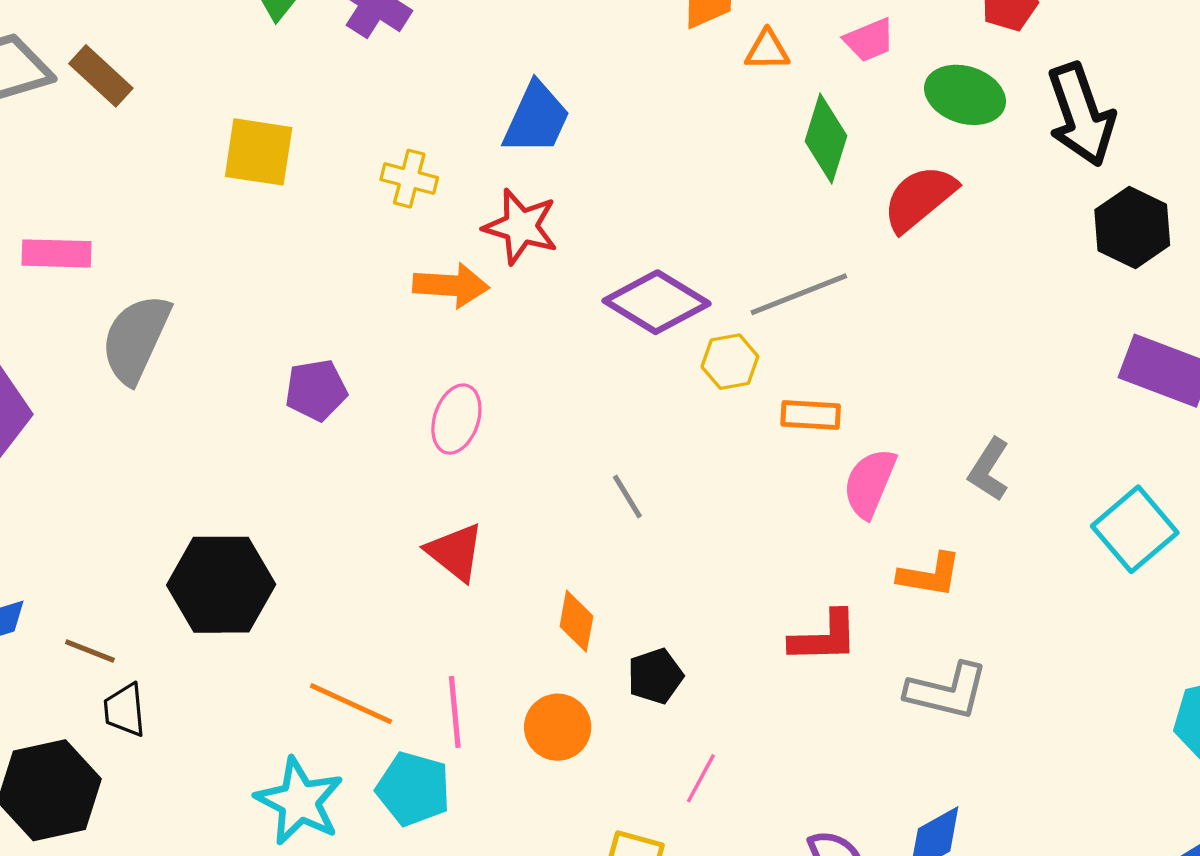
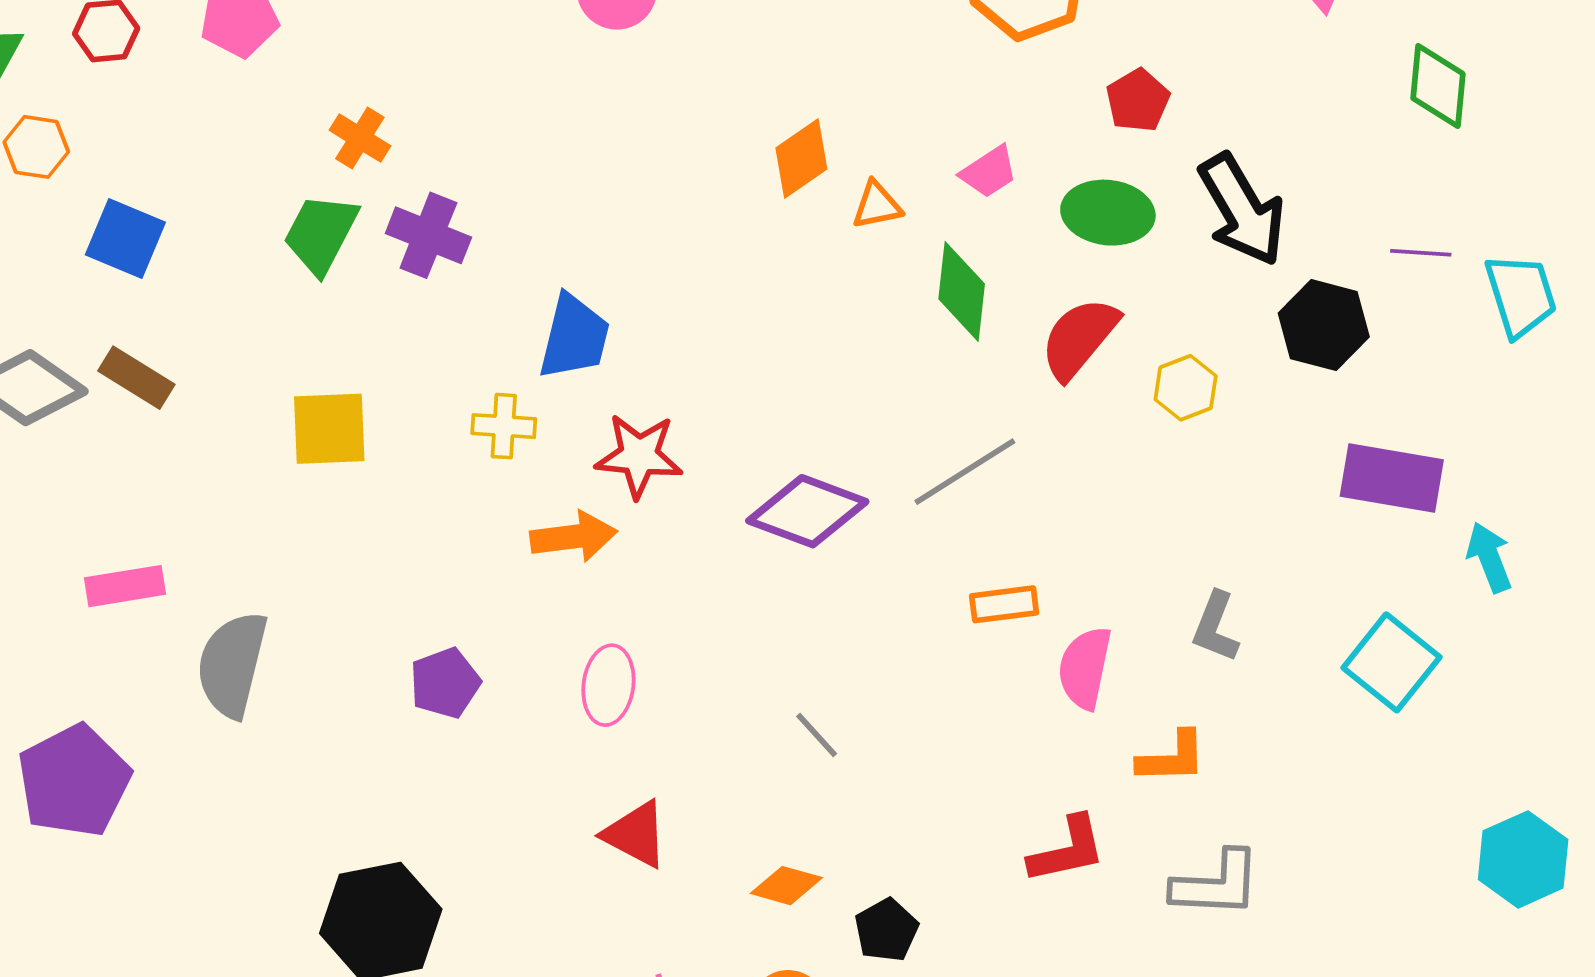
blue trapezoid: (536, 119) -> (574, 337), moved
yellow hexagon: (730, 362) -> (1186, 388), moved
orange diamond: (576, 621) -> (786, 886), turned -74

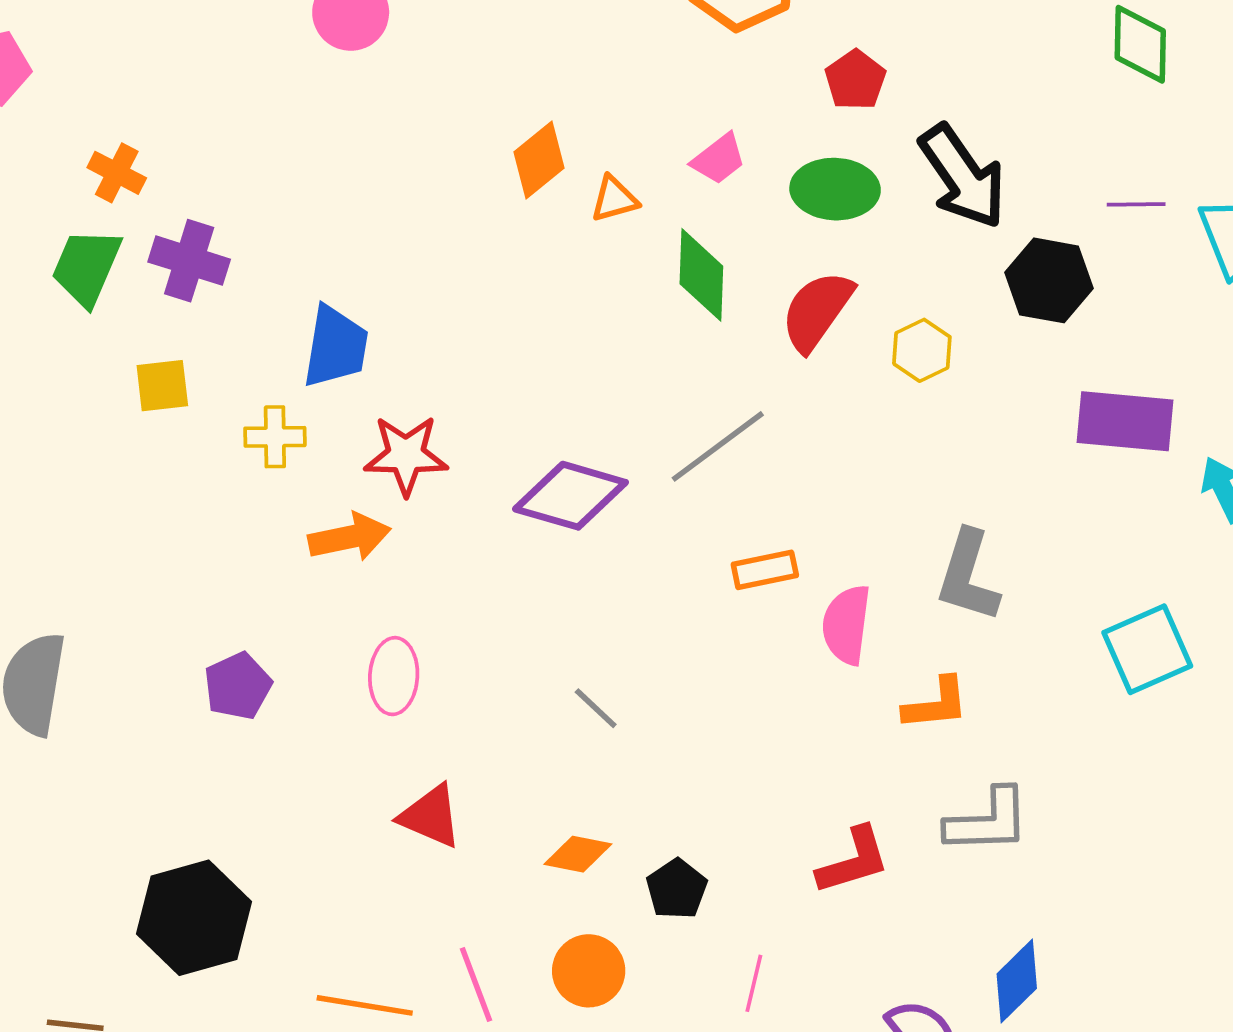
yellow square: (329, 429) -> (162, 386), moved, size x0.7
gray L-shape: (1215, 627) -> (968, 576), size x1.4
cyan square: (1392, 662) -> (1147, 649), moved, turned 32
red L-shape: (1067, 850) -> (853, 861), moved

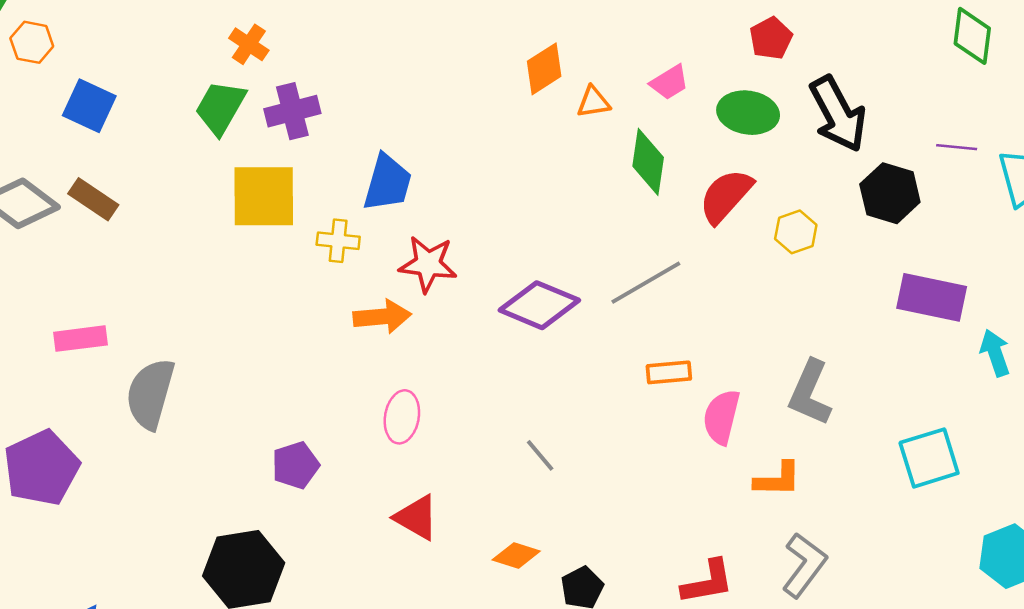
purple cross: (189, 261) -> (292, 111), turned -38
yellow square: (162, 386) -> (264, 196), size x1.8
purple pentagon: (238, 686) -> (295, 465), moved
gray L-shape: (988, 821) -> (804, 565), turned -58

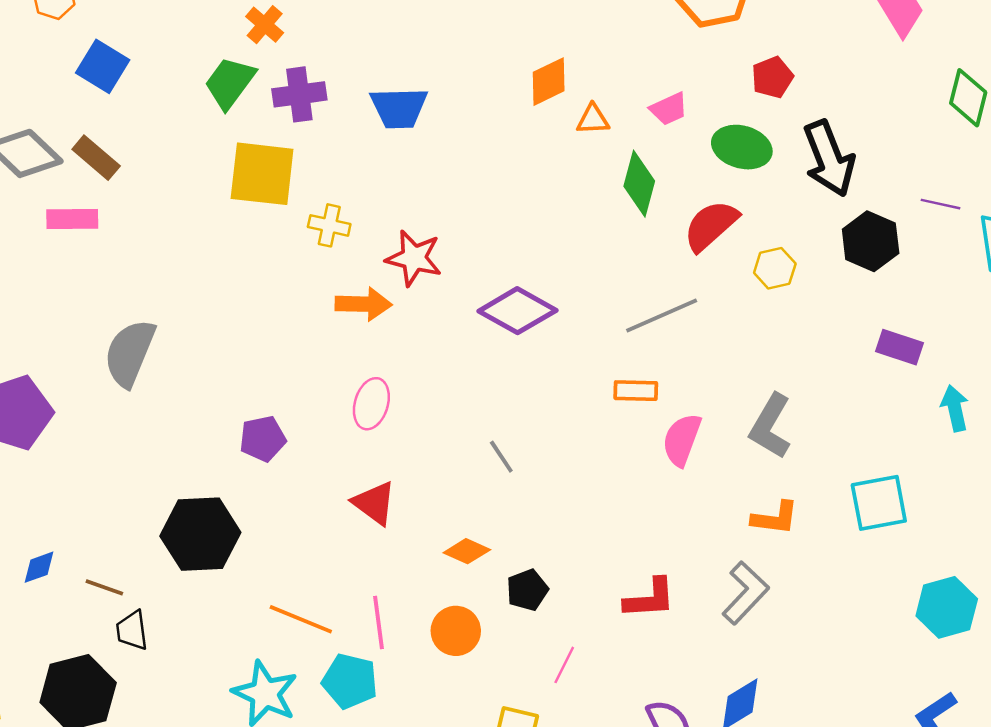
blue trapezoid: (388, 183) -> (399, 108), moved, turned 66
gray line: (646, 283) -> (662, 315), moved
purple rectangle: (932, 297) -> (899, 347), size x0.7
pink rectangle: (81, 339) -> (72, 219), moved
orange L-shape: (778, 479) -> (775, 518), moved

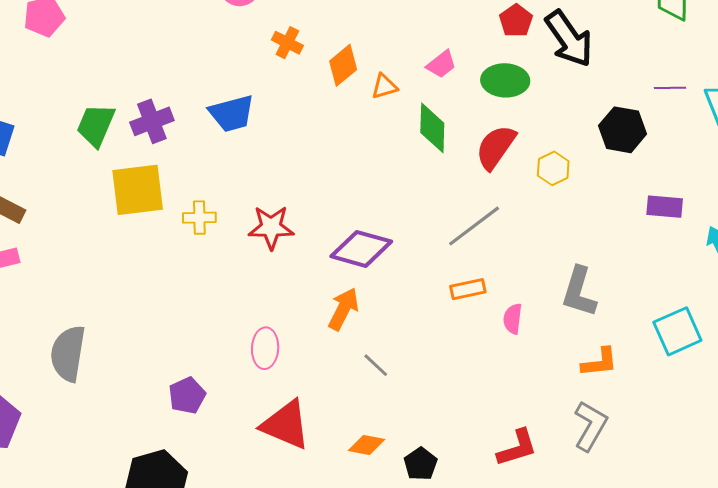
orange cross: (265, 25) -> (287, 43), moved
black arrow: (829, 159) -> (569, 39), moved
orange arrow: (363, 304) -> (343, 309), moved, turned -51
pink semicircle: (682, 440) -> (513, 319), size x0.7
red triangle: (374, 503) -> (286, 425), size x1.4

